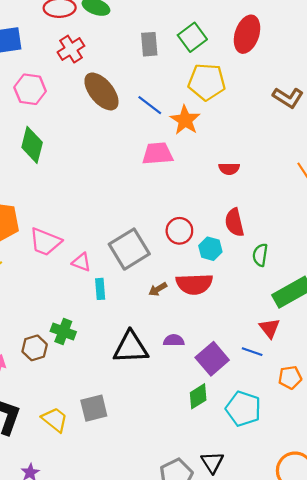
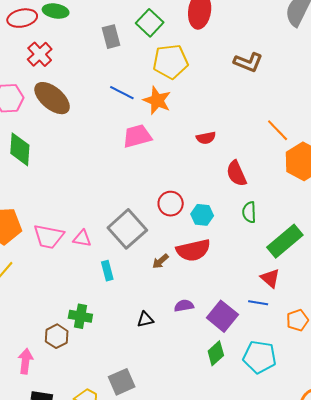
brown ellipse: (101, 91) -> (52, 98), moved
red semicircle: (234, 222) -> (236, 173), moved
pink triangle: (81, 262) -> (82, 238), moved
black triangle: (131, 347) -> (145, 319), size x0.5

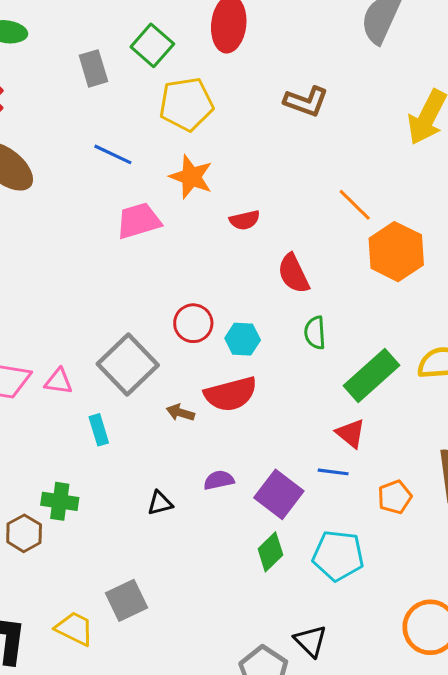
orange star: (157, 100) -> (191, 177), moved
brown arrow: (160, 261) -> (180, 413), turned 60

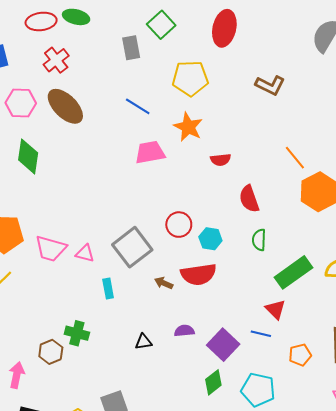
green square: (152, 45) -> (161, 25), moved

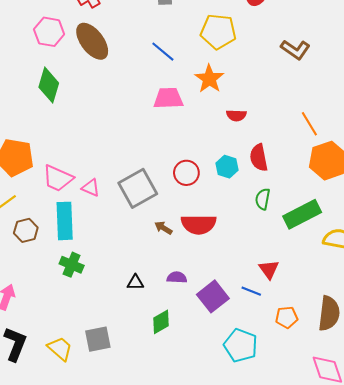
cyan hexagon: (210, 239) -> (227, 167), moved
green rectangle: (294, 272) -> (302, 214), moved
cyan rectangle: (108, 289) -> (65, 221), moved, size x1.8
brown hexagon: (51, 352) -> (26, 230), moved
green diamond: (213, 382) -> (161, 322), moved

